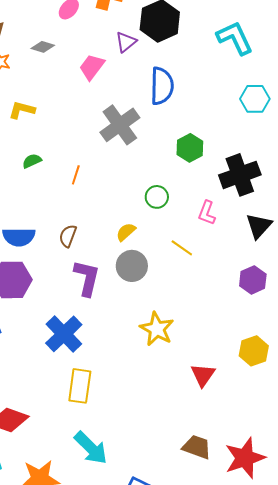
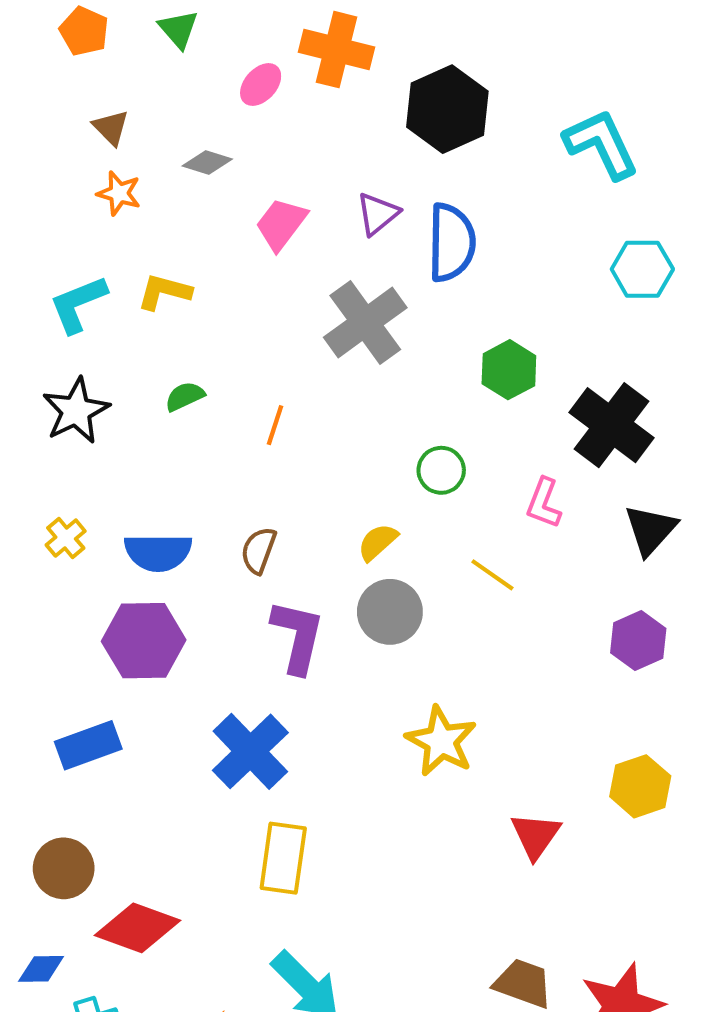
purple triangle: (126, 42) -> (378, 214), moved
pink trapezoid: (92, 67) -> (281, 224), moved
black cross: (240, 175) -> (612, 425), turned -33

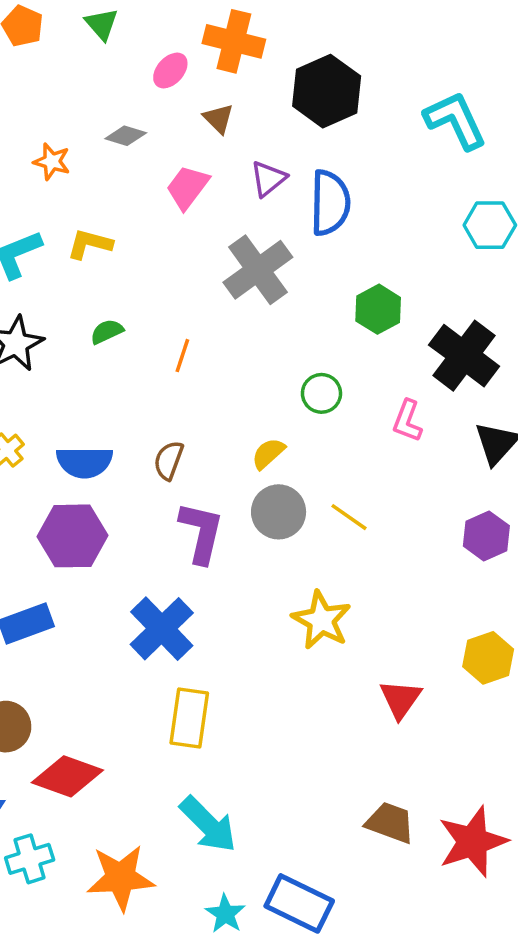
brown triangle: (111, 128) -> (218, 119), moved
yellow line: (492, 575) -> (349, 517), moved

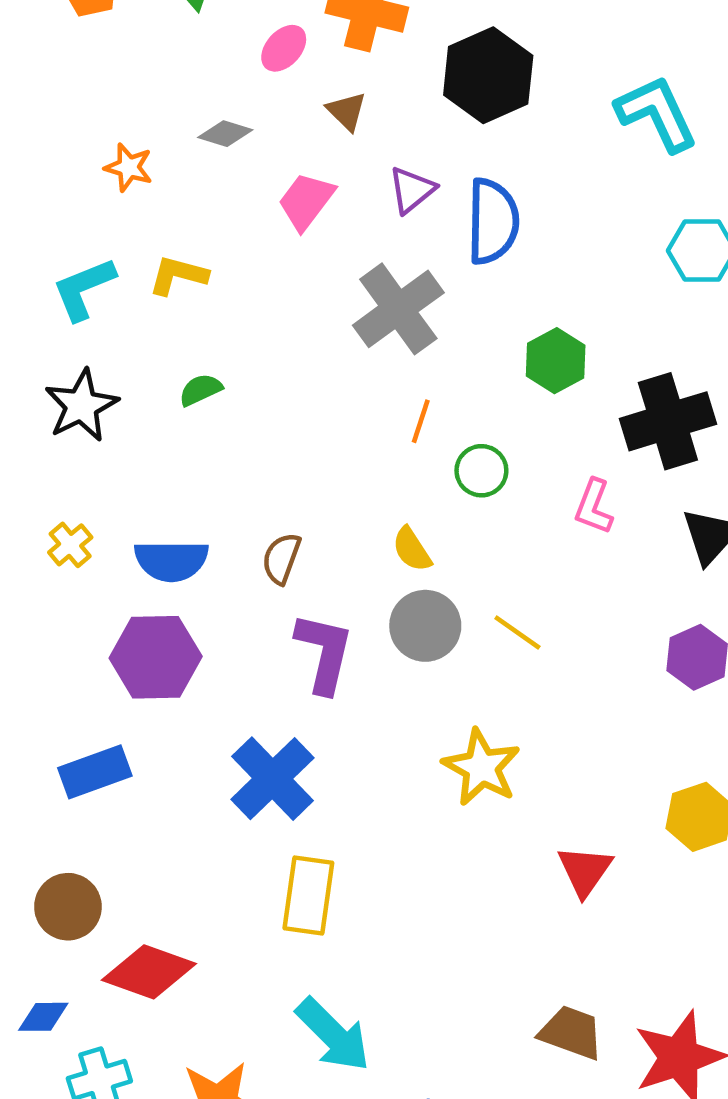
orange line: (182, 356) -> (421, 421), moved
black cross: (464, 356) -> (668, 421), turned 36
yellow semicircle: (268, 453) -> (412, 549), turned -81

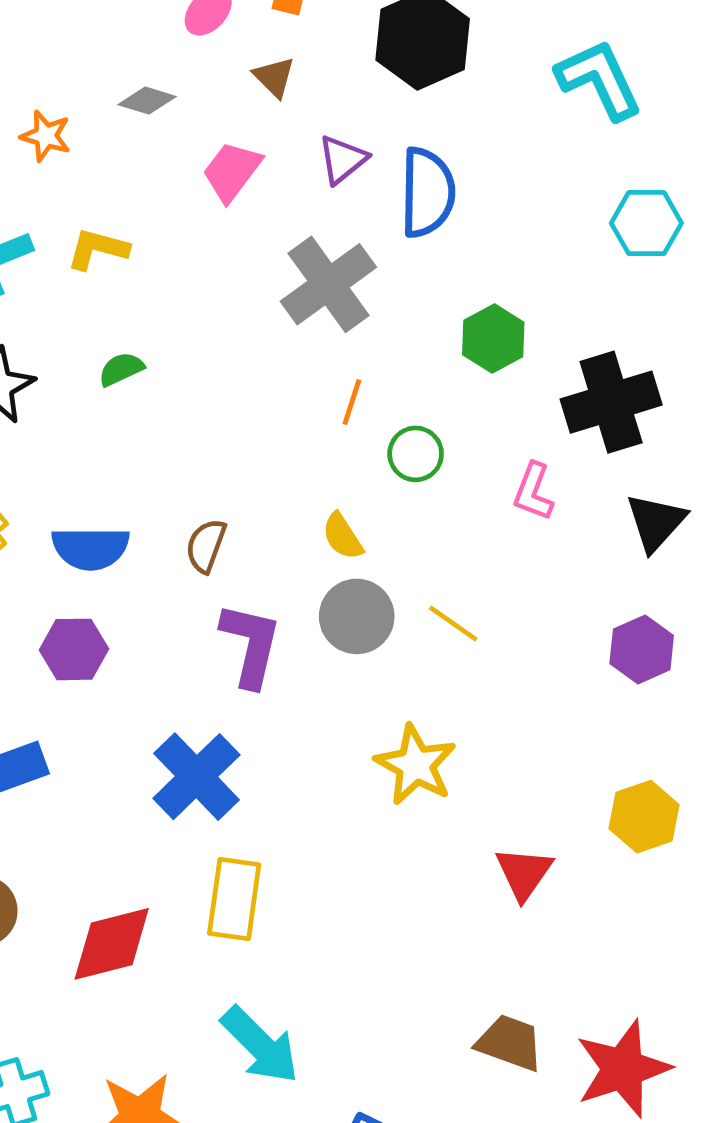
purple hexagon: (156, 657) -> (74, 649), size x0.7
red diamond: (149, 972) -> (112, 944), moved, turned -34

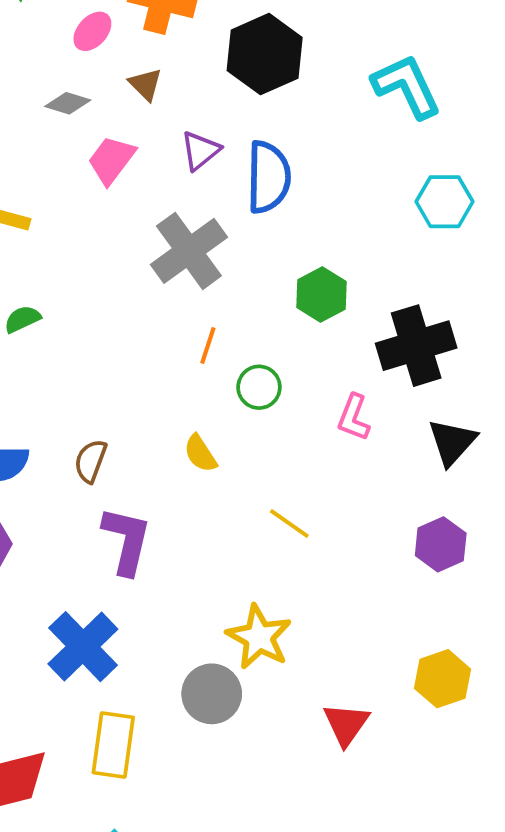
gray diamond: (147, 101) -> (68, 103), moved
gray circle: (357, 616) -> (212, 694), moved

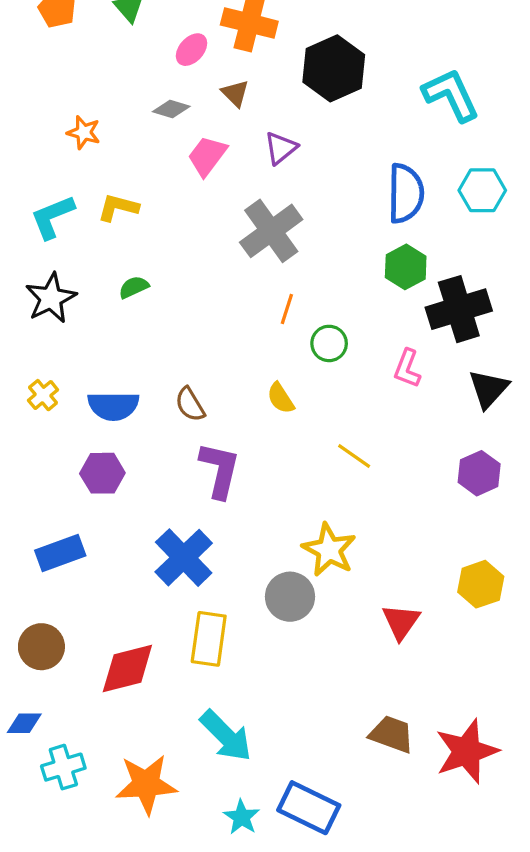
blue semicircle: (268, 177) -> (406, 193), moved
green hexagon: (321, 294) -> (406, 267), moved
brown semicircle: (91, 461) -> (190, 404), turned -51

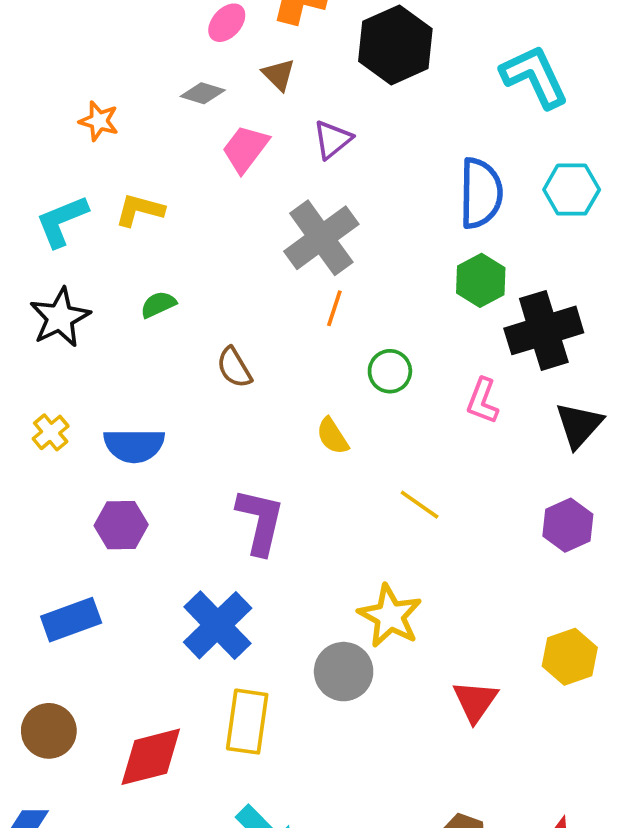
orange line: (287, 309) -> (334, 308), moved
brown semicircle: (190, 404) -> (234, 368), moved

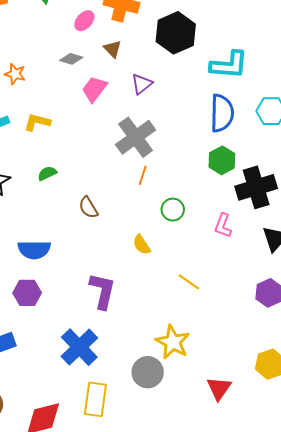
cyan L-shape: (535, 76) -> (229, 65), moved, turned 120

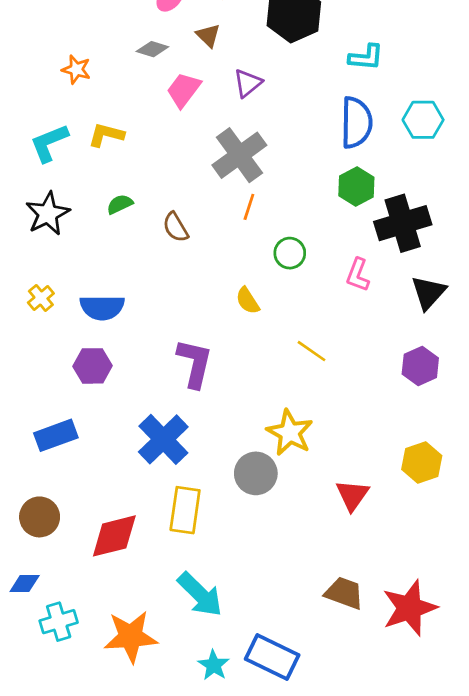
cyan L-shape: (229, 65) -> (366, 57), size x0.7
brown semicircle: (88, 208) -> (176, 227), moved

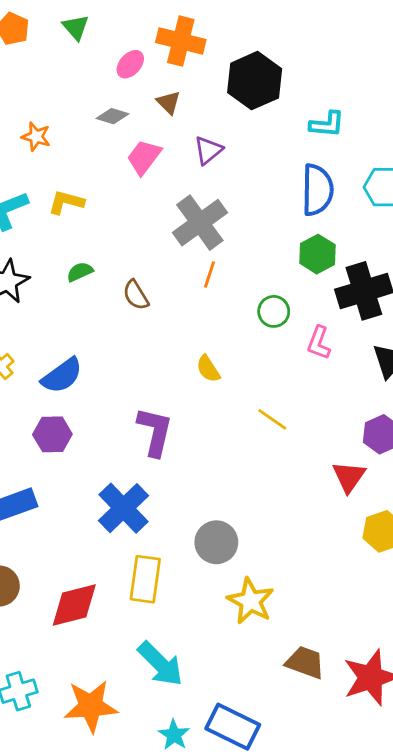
green circle: (290, 253) -> (274, 311), moved
blue semicircle: (102, 307) -> (62, 376), turned -36
yellow star: (290, 433) -> (250, 601), moved
red triangle: (352, 495) -> (349, 477), moved

